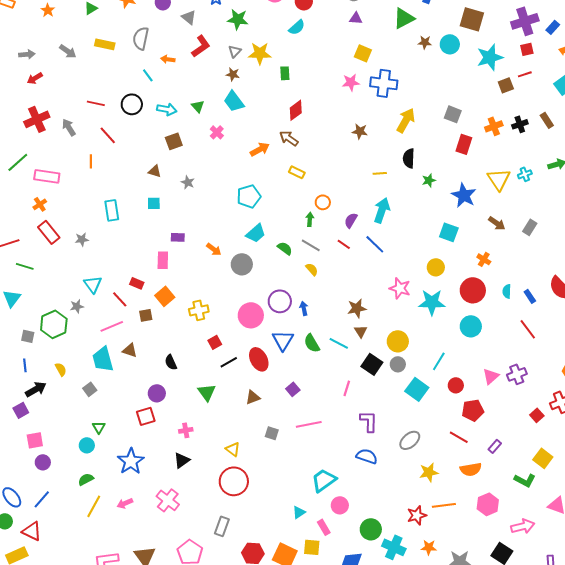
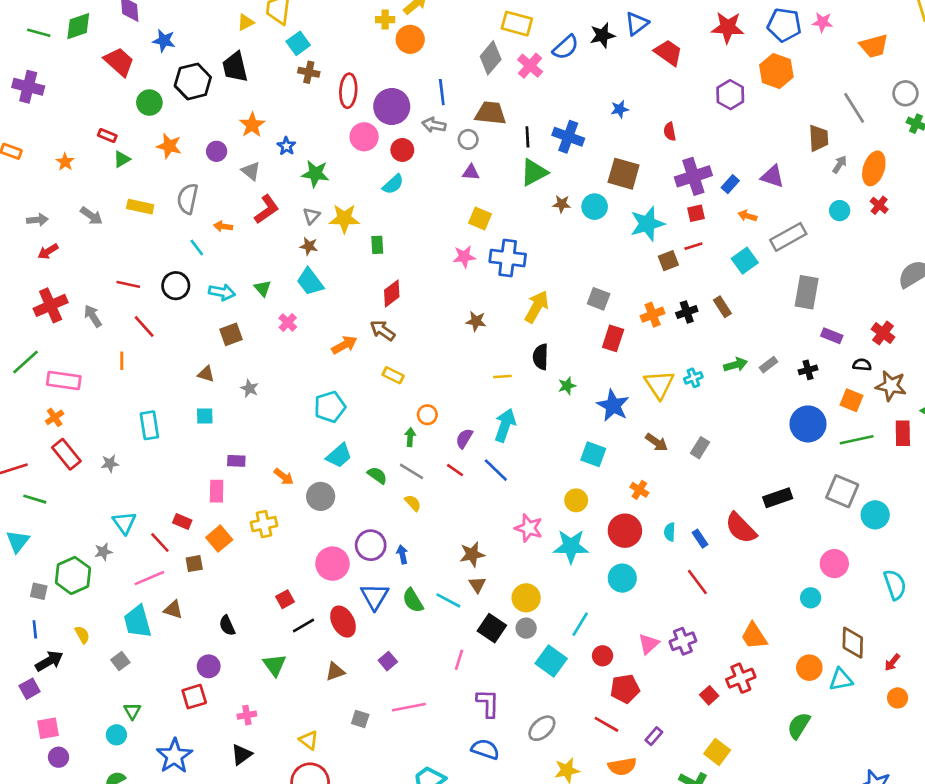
yellow cross: (199, 310) -> (264, 524), moved

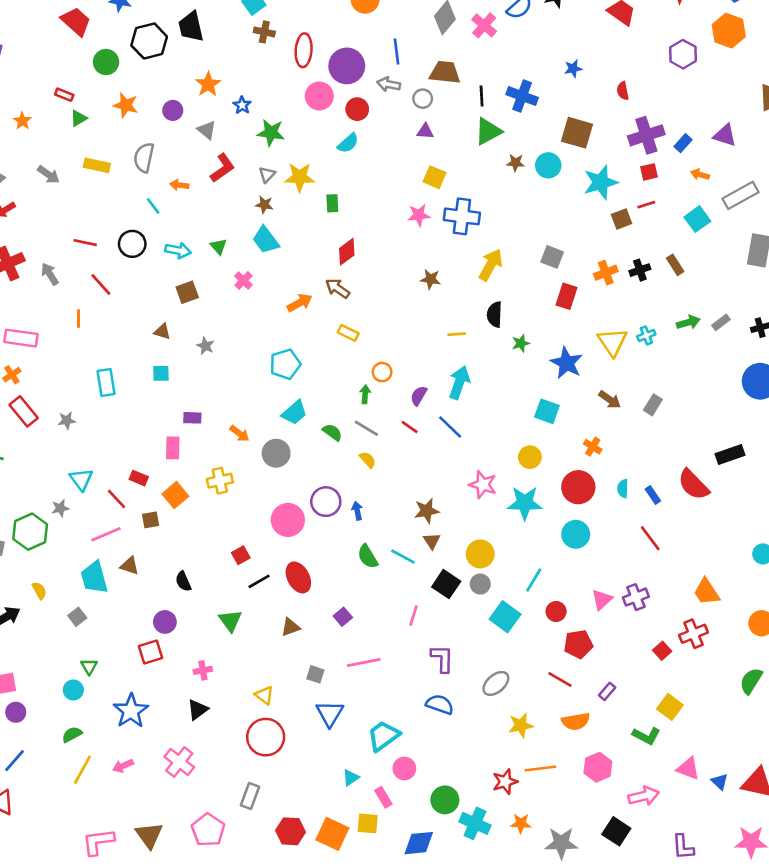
blue triangle: (375, 597) -> (330, 714), moved

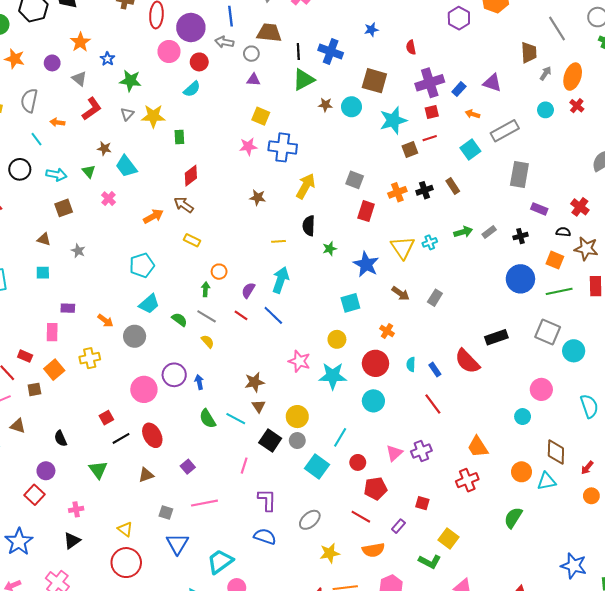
brown star: (264, 205) -> (104, 148), moved
cyan square: (547, 411) -> (350, 303), turned -36
red square: (662, 651) -> (422, 503), moved, turned -32
red square: (151, 652) -> (34, 495), turned -30

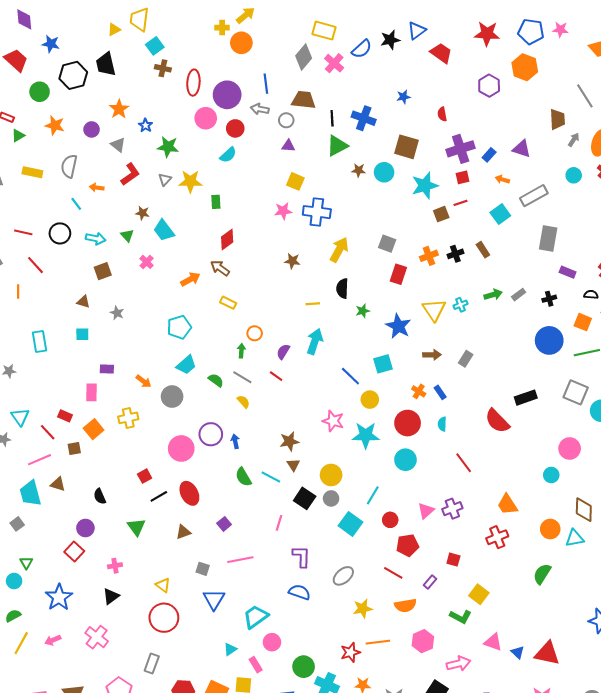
brown arrow: (401, 293) -> (432, 355), turned -36
blue line: (273, 315) -> (350, 376), moved
blue rectangle: (435, 370) -> (440, 392), moved

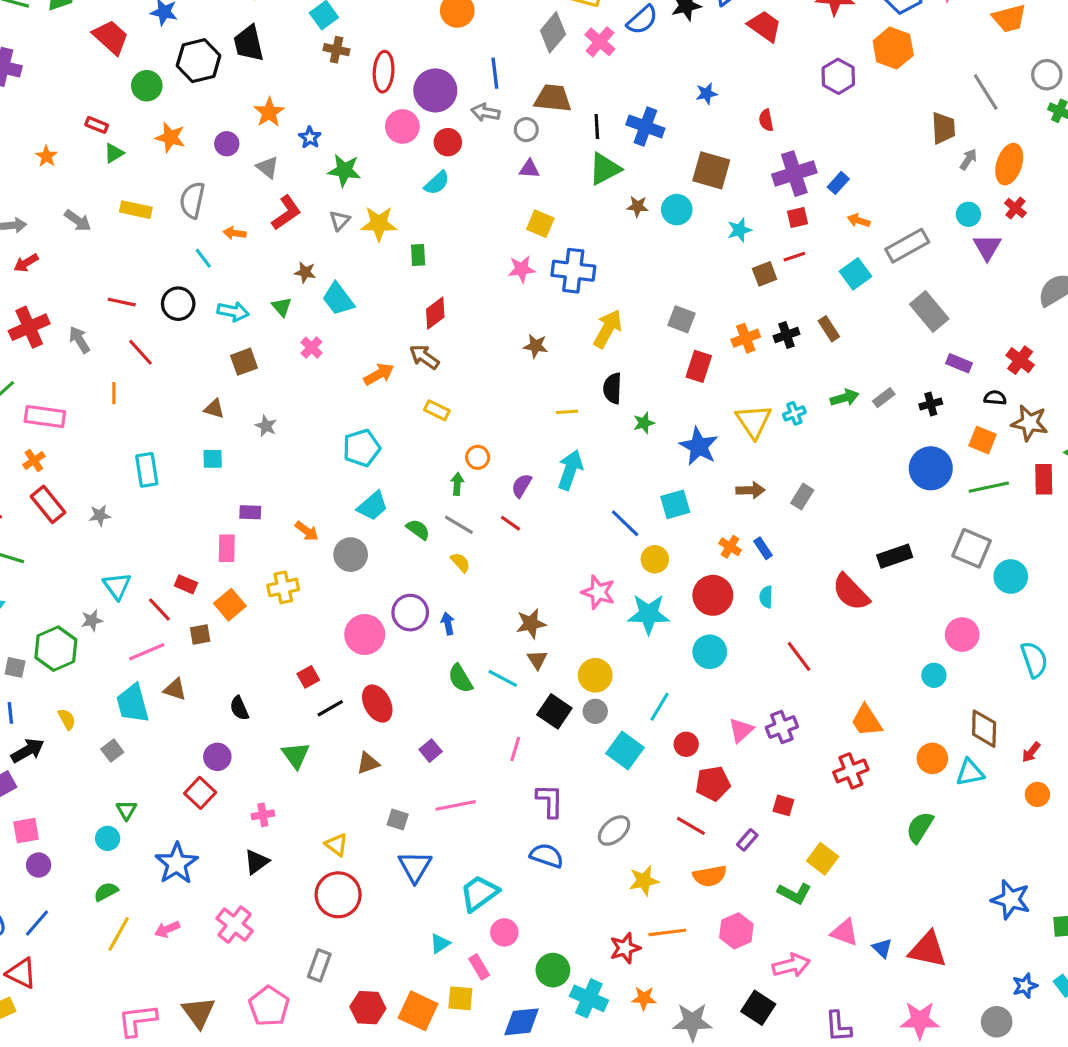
purple triangle: (522, 149) -> (987, 247), moved, turned 42
cyan star: (425, 186) -> (739, 230), size x0.6
gray rectangle: (548, 239) -> (929, 312), turned -50

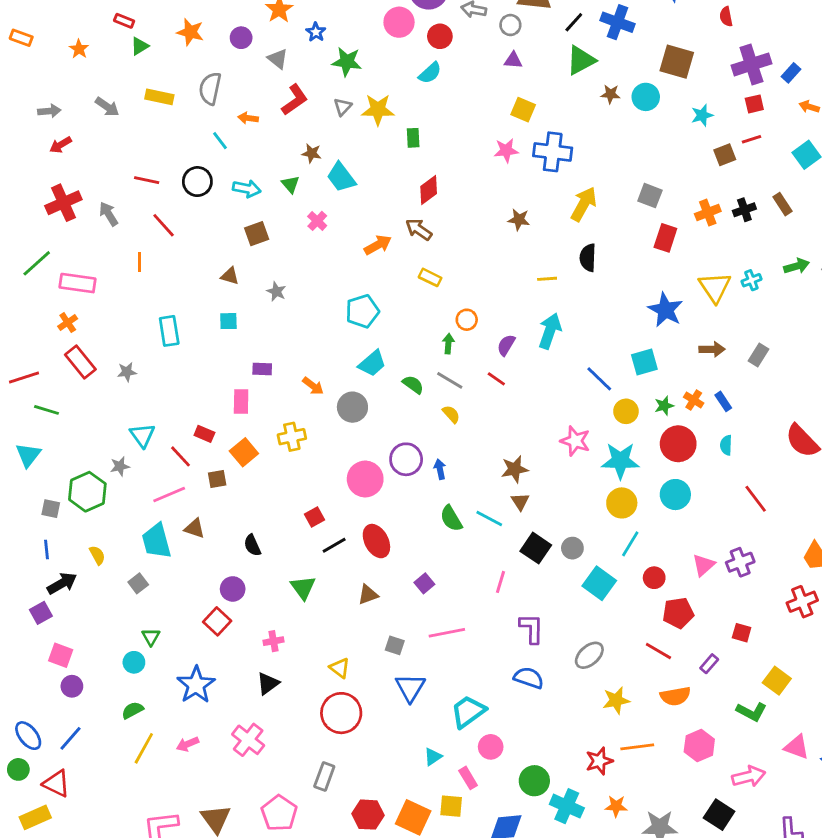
black line: (597, 126) -> (574, 22), turned 45
green star: (644, 423) -> (664, 406), moved
yellow circle: (595, 675) -> (622, 503), moved
pink square: (26, 831) -> (61, 655), turned 30

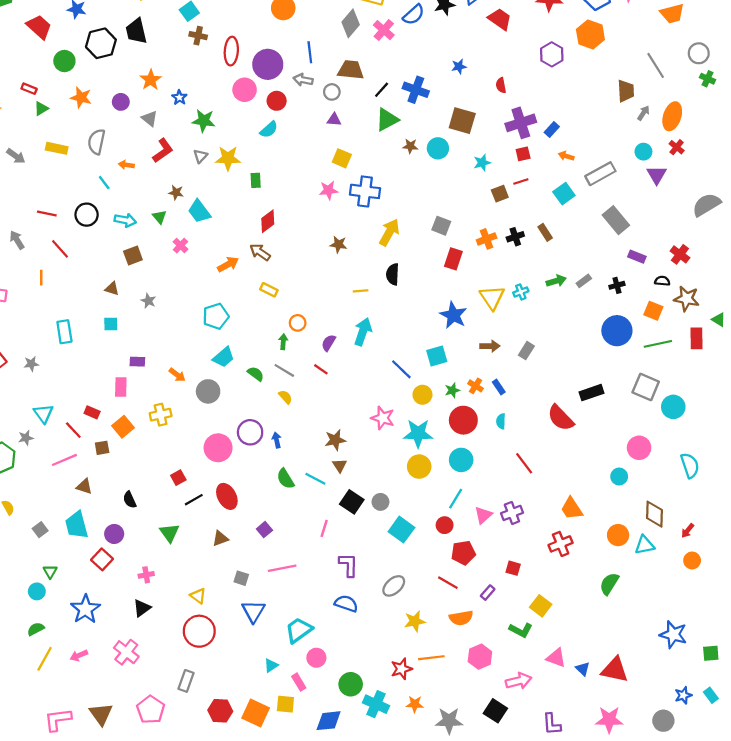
cyan trapezoid: (156, 541) -> (77, 525), moved
cyan line: (630, 544) -> (456, 499), moved

